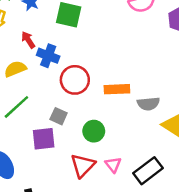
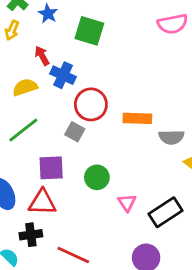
gray square: (59, 116) -> (75, 132), moved
green circle: (94, 131) -> (97, 177), moved
red triangle: (83, 165) -> (42, 202), moved, turned 44

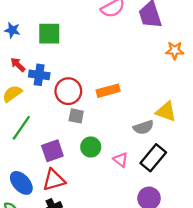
gray square: (75, 132) -> (76, 116), moved
gray semicircle: (171, 137) -> (143, 127), moved

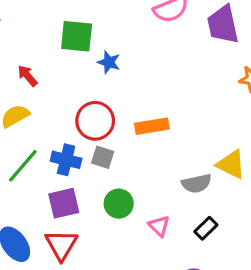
blue star: (12, 30) -> (109, 62), moved
blue cross: (39, 75) -> (66, 160), moved
black rectangle: (153, 158) -> (206, 228), size x0.6
red triangle: (54, 180) -> (61, 245), turned -50

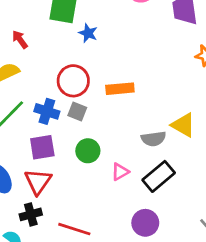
pink triangle: (159, 226) -> (120, 172), turned 42
black rectangle: (206, 228) -> (159, 176), size x1.6

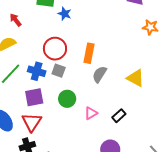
orange rectangle: (120, 89) -> (89, 53), turned -72
gray semicircle: (154, 139) -> (100, 74), moved, turned 132
black rectangle: (159, 176) -> (119, 116), size x0.6

